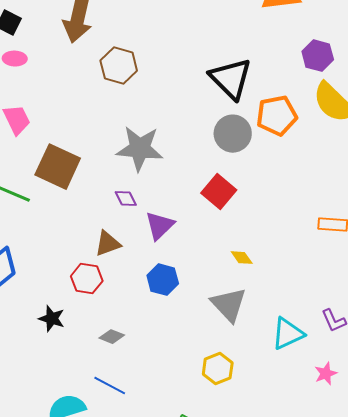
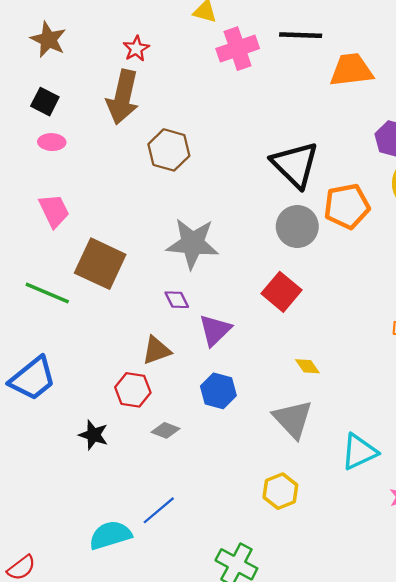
gray diamond: (112, 337) -> (165, 430), moved
blue line: (110, 386) -> (159, 510), turned -68

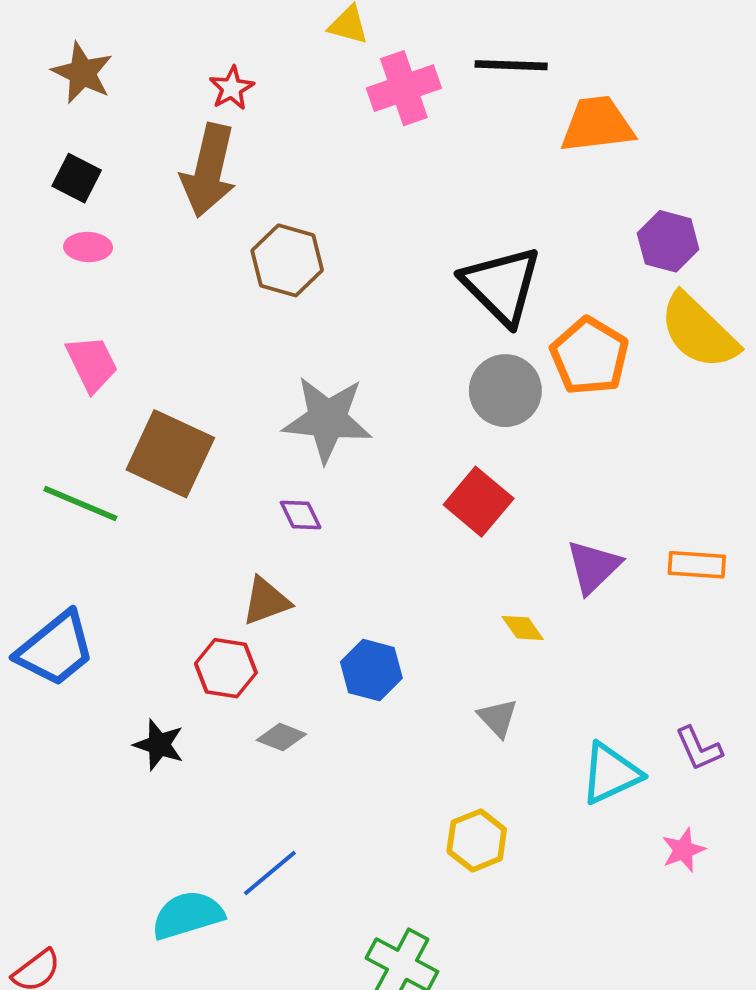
orange pentagon: (347, 206) -> (590, 356), turned -30
purple triangle: (215, 330) -> (593, 567), moved
gray triangle: (293, 419) -> (498, 718), size x0.6

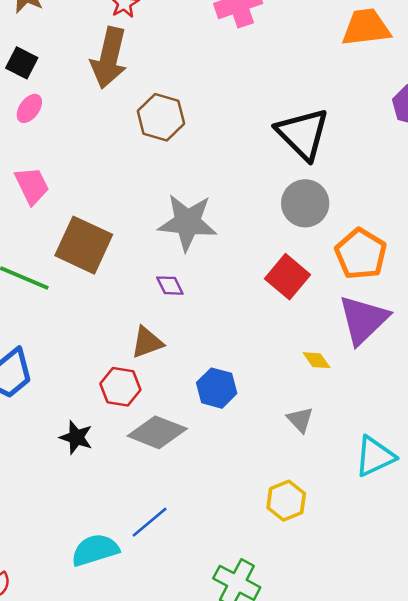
pink ellipse: (88, 247) -> (29, 108), turned -56
orange pentagon: (590, 356) -> (361, 254), moved
purple triangle: (593, 567) -> (363, 320), size x1.4
gray diamond: (281, 737) -> (157, 432), size x1.8

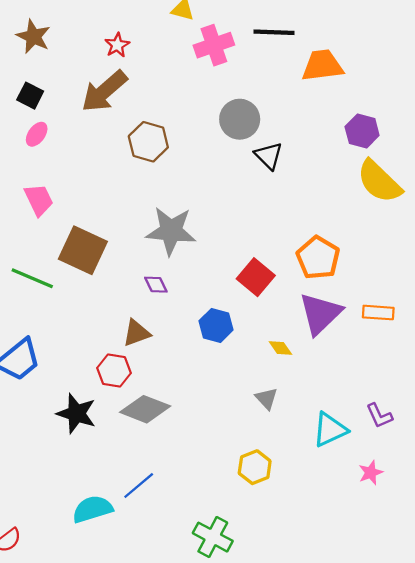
brown arrow: (109, 58) -> (104, 91), turned 36
black triangle: (303, 134) -> (269, 156), size x0.6
gray circle: (305, 203) -> (240, 119), moved
blue hexagon: (217, 388) -> (216, 325), moved
black star: (76, 437) -> (76, 414), size x1.4

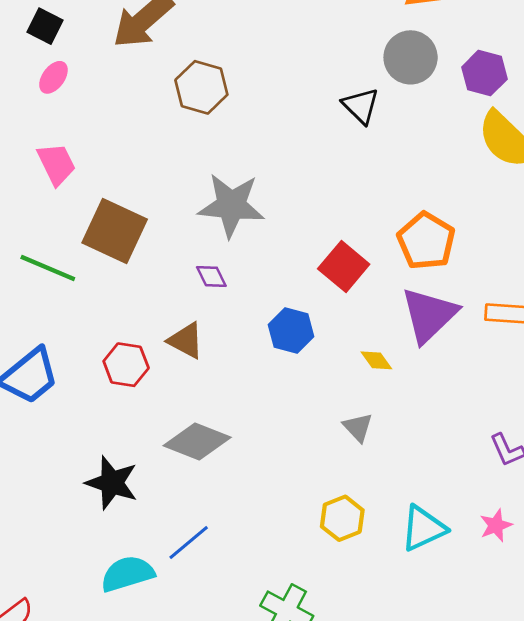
gray circle: (240, 119) -> (411, 57), moved
brown triangle: (137, 333) -> (186, 340), turned 48
red hexagon: (114, 371) -> (126, 365), moved
black star: (76, 414) -> (112, 483), moved
cyan triangle: (330, 430) -> (423, 528), moved

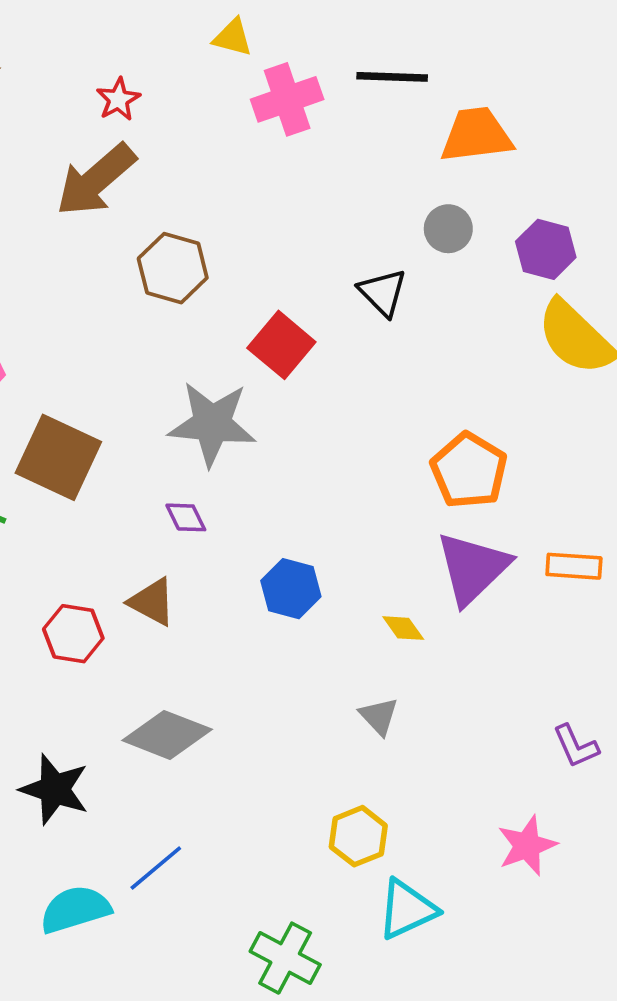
gray circle: (411, 57) -> (448, 229), size x0.7
red square: (344, 267) -> (281, 345), moved
pink star: (496, 525) -> (527, 846), moved, size x1.4
cyan triangle: (423, 528) -> (407, 909), moved

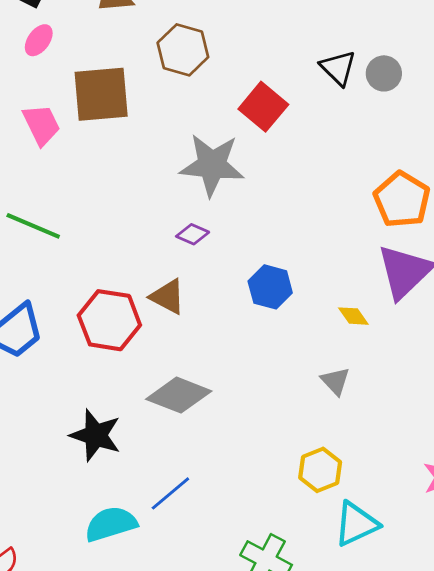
gray circle: (448, 229) -> (384, 73), moved
brown square: (58, 457) -> (101, 94), moved, turned -30
purple diamond: (186, 517) -> (193, 234), turned -40
red hexagon: (73, 634) -> (109, 320), size x1.4

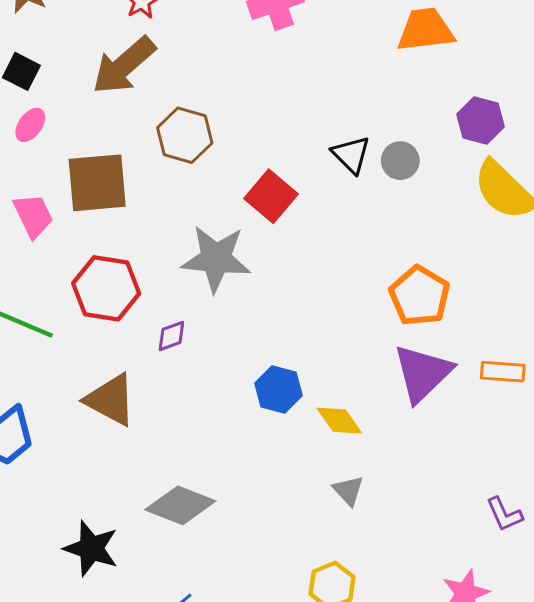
purple diamond: (193, 234) -> (171, 336), moved, turned -44
brown triangle: (168, 297) -> (111, 400), moved, size x1.4
yellow diamond: (353, 316) -> (339, 421), moved, size x1.4
red hexagon: (109, 320) -> (106, 288), moved

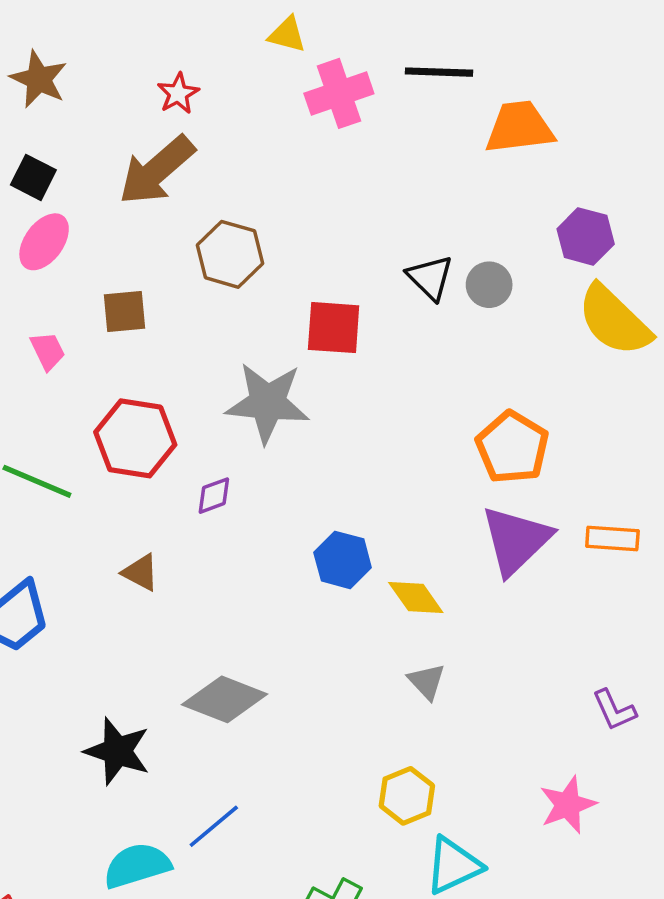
pink ellipse: (30, 125) -> (44, 242), size x1.4
brown square: (97, 183) -> (125, 312), size x0.6
red square: (271, 196) -> (334, 328), turned -36
pink trapezoid: (33, 216) -> (48, 351), size x0.7
brown triangle: (111, 400) -> (141, 572), size x0.6

